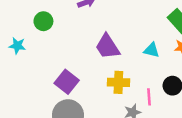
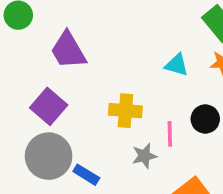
purple trapezoid: (107, 47) -> (68, 50), moved

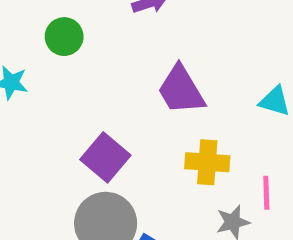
purple trapezoid: (68, 50) -> (181, 90), moved

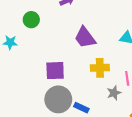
purple square: (105, 157) -> (55, 71), turned -36

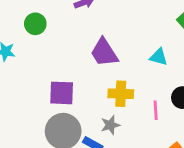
gray star: (114, 93) -> (110, 125), moved

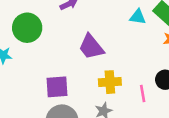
green circle: (35, 24) -> (27, 28), size x1.5
cyan triangle: (159, 57) -> (138, 17), moved

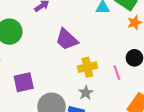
purple square: (57, 87) -> (24, 82), moved

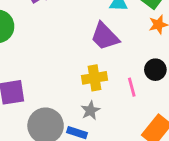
purple trapezoid: (67, 39) -> (105, 36), moved

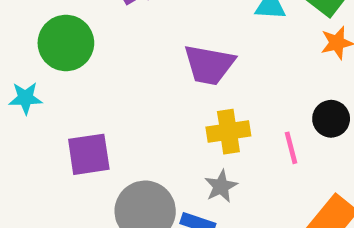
purple trapezoid: (105, 36) -> (209, 65), moved, turned -36

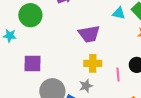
purple trapezoid: (209, 65) -> (89, 34), turned -30

